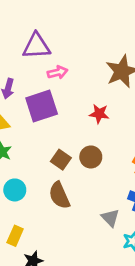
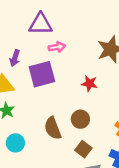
brown square: (61, 160) -> (83, 149), moved
brown semicircle: (59, 195) -> (53, 128), moved

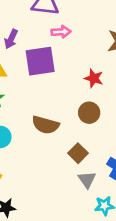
brown circle: (80, 119) -> (89, 113), moved
brown semicircle: (53, 128) -> (45, 125), turned -60

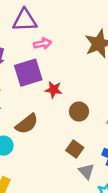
red star: (94, 78) -> (54, 90), moved
brown semicircle: (45, 125) -> (27, 124), moved, turned -45

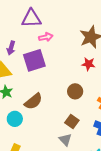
red star: (54, 90) -> (88, 64), moved
gray triangle: (86, 171) -> (65, 140), moved

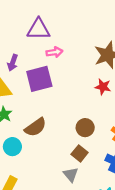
brown circle: (75, 91) -> (85, 128), moved

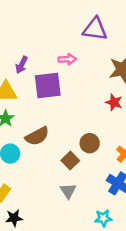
purple triangle: (39, 29) -> (95, 29), moved
brown square: (80, 153) -> (70, 161), moved

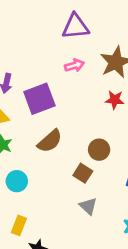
pink arrow: (67, 59) -> (74, 65), moved
brown semicircle: (37, 136) -> (50, 141), moved

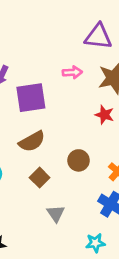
purple triangle: (75, 26) -> (98, 37), moved
brown square: (83, 173) -> (40, 178), moved

